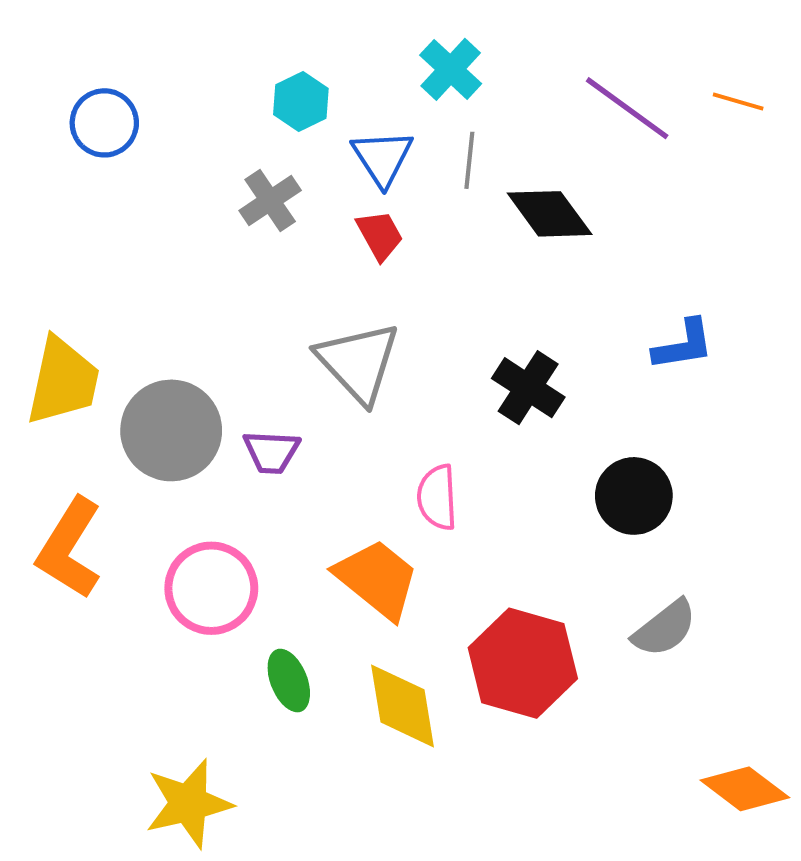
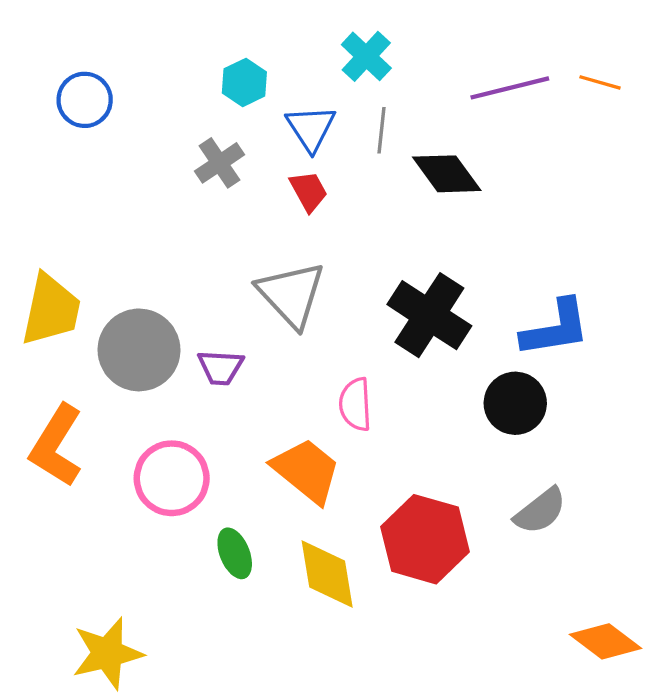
purple line: (627, 108) -> (510, 88), turned -50
blue L-shape: (683, 345) -> (555, 328), moved, size x1.4
black cross: (528, 388) -> (429, 315), size x1.4
yellow star: (189, 804) -> (107, 653), moved

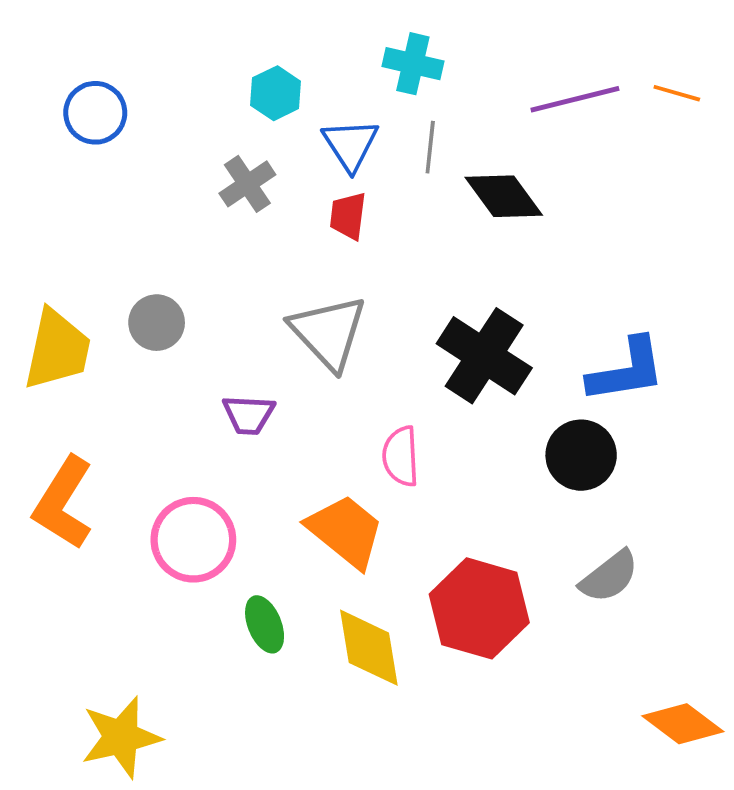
cyan cross: (366, 56) -> (413, 64), turned -30
red trapezoid: (309, 191) -> (348, 216), turned -144
gray circle: (139, 350) -> (157, 323), moved, size x0.6

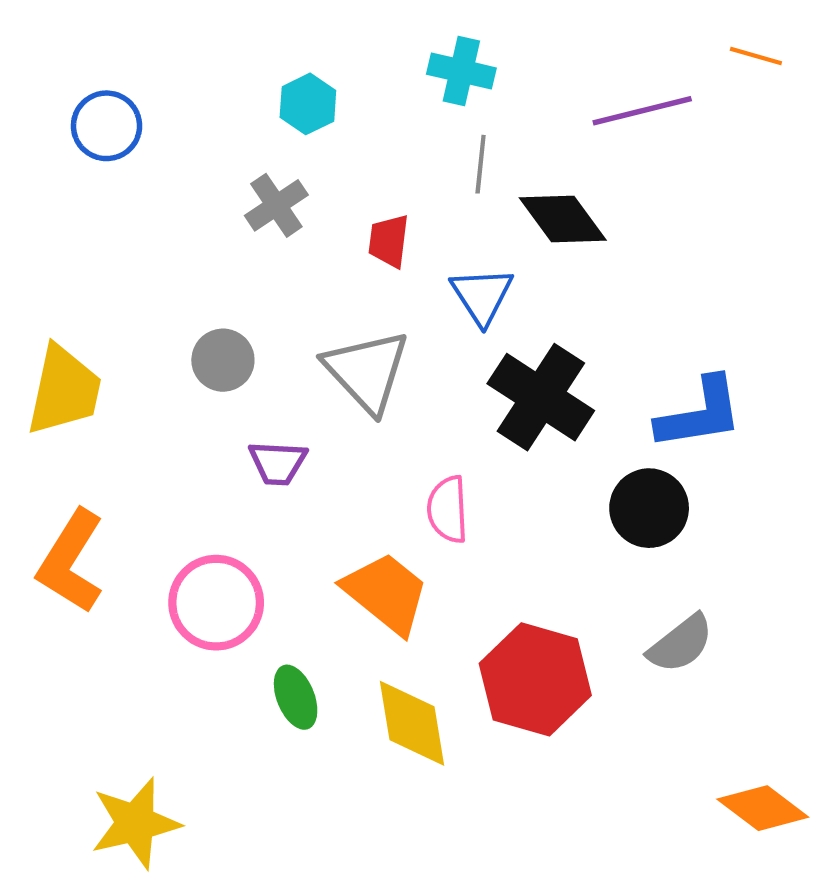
orange line: (677, 93) -> (756, 56), moved
blue triangle: (350, 145) -> (482, 296), moved
gray circle: (157, 323) -> (223, 360), moved

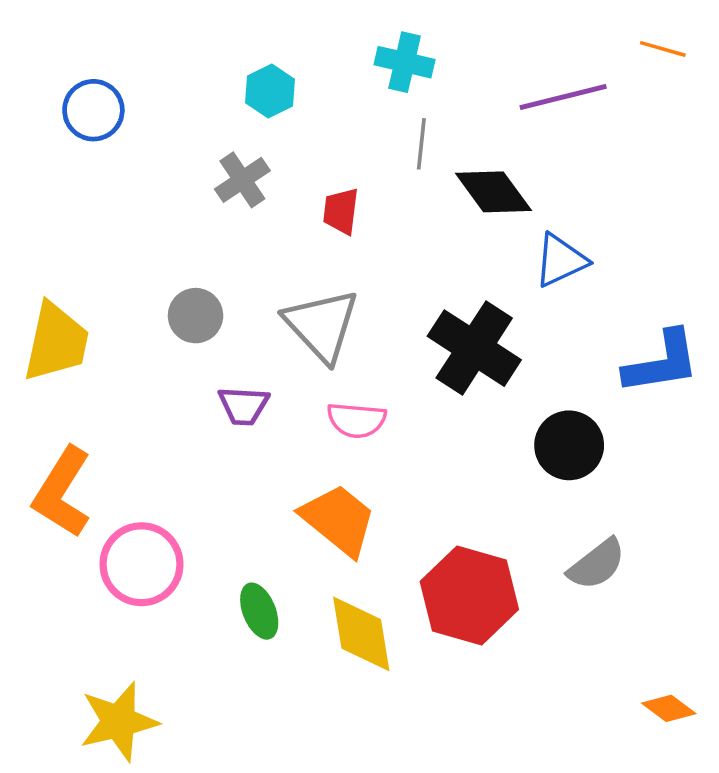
blue triangle: (482, 296) -> (561, 260), moved, turned 38
blue L-shape: (700, 414) -> (662, 362), moved
pink semicircle: (448, 509) -> (356, 420), moved, turned -82
pink circle: (216, 603) -> (141, 564), moved
orange diamond: (763, 808) -> (669, 708), size x0.7

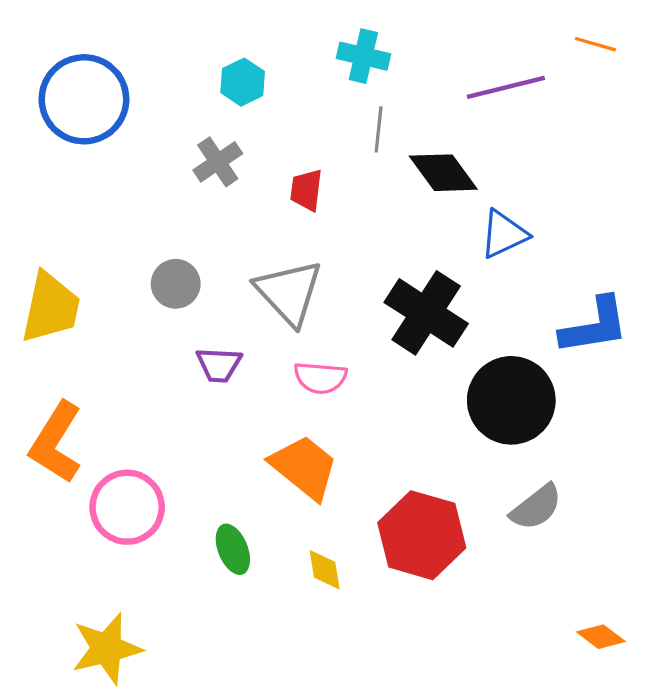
blue circle: (93, 110) -> (84, 99), size x1.6
black circle: (569, 445) -> (511, 400), size x1.4
yellow diamond: (361, 634) -> (325, 570), size x0.6

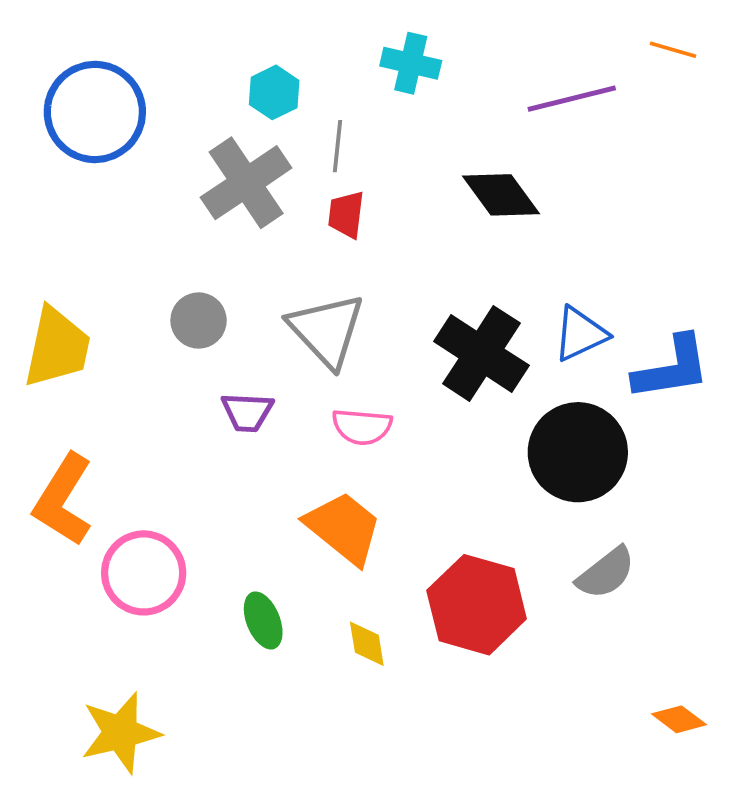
gray line: (379, 129) -> (338, 146), moved
gray cross: (218, 162) -> (246, 183), size x1.6
blue triangle: (504, 234) -> (580, 334), moved

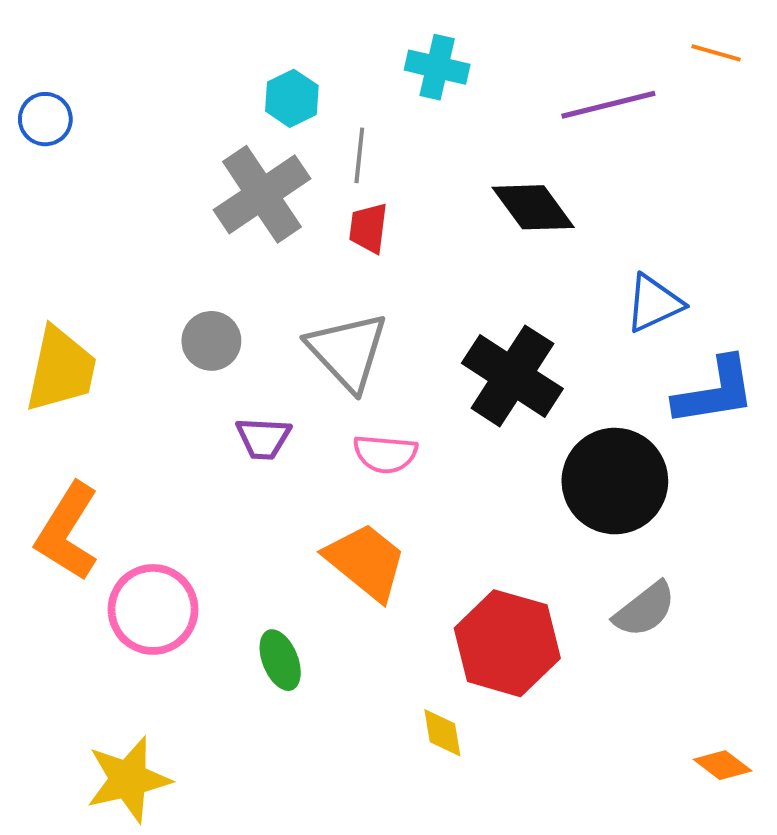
blue circle: (95, 112) -> (45, 119), moved, size x0.5
blue triangle: (580, 334) -> (654, 303), moved
yellow diamond: (367, 644) -> (442, 733), moved

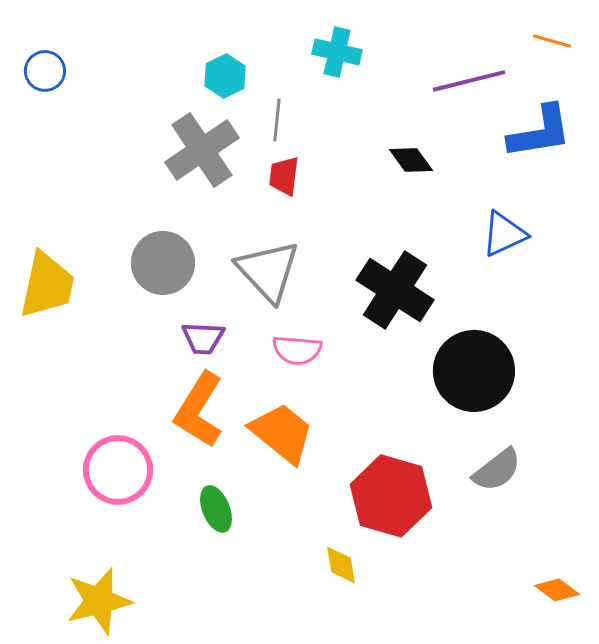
blue circle: (45, 119) -> (45, 71), moved
black diamond: (533, 207) -> (411, 160), size x0.7
gray circle: (211, 341) -> (163, 263), size x1.4
blue L-shape: (715, 392) -> (540, 132), moved
orange L-shape: (67, 532) -> (199, 410), moved

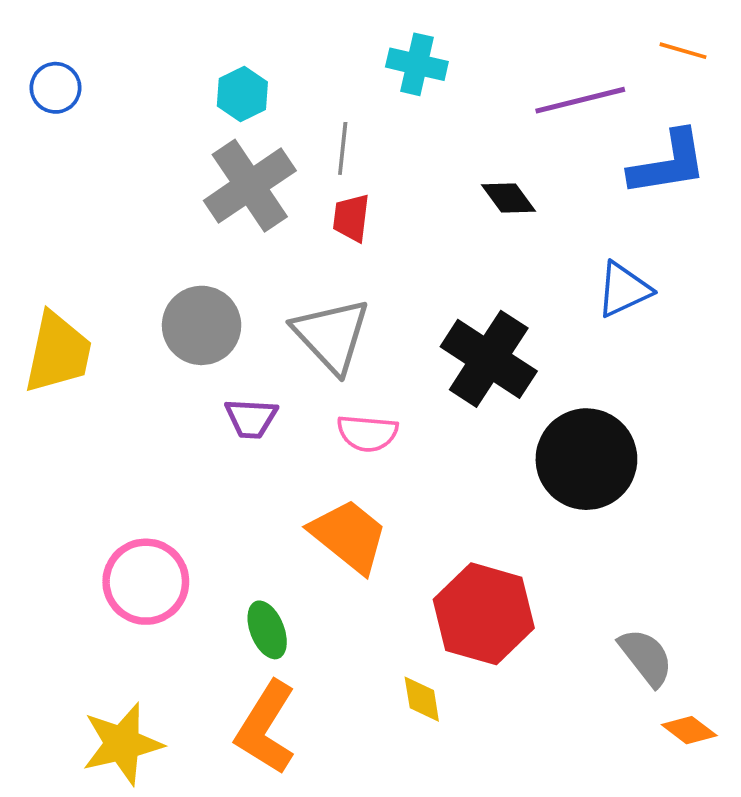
cyan hexagon: (225, 76) -> (242, 94), moved
orange L-shape: (199, 410) -> (266, 728), moved
gray semicircle: (497, 470) -> (646, 657), moved, turned -90

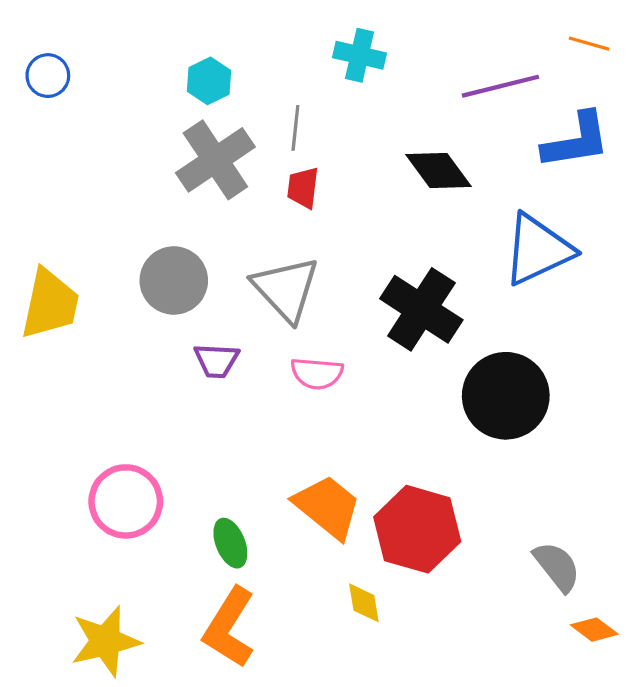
black diamond: (508, 198) -> (439, 171), size x1.4
blue triangle: (624, 290) -> (538, 250), size x1.5
orange trapezoid: (349, 536) -> (327, 507), moved

